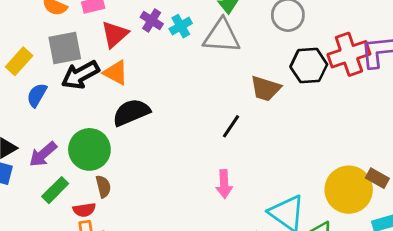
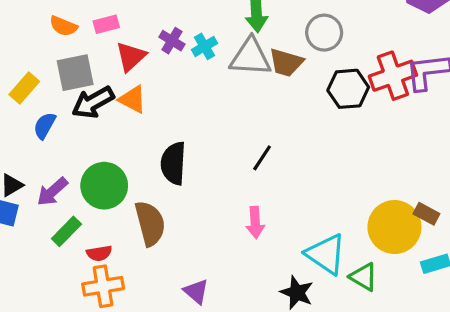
brown trapezoid: (266, 89) -> (286, 63), moved
black semicircle: (131, 112) -> (173, 163), moved, turned -63
brown semicircle: (103, 187) -> (150, 223), moved, size x1.8

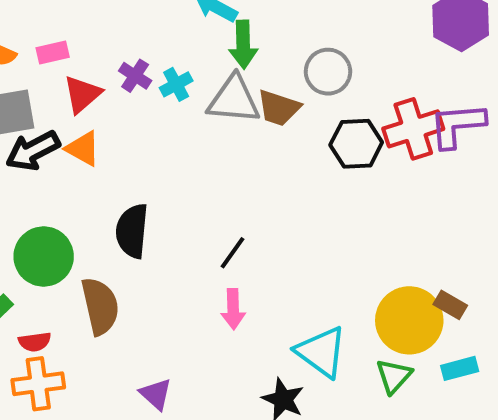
black line: (262, 158) -> (232, 253), moved
green triangle: (364, 277) -> (394, 376), moved, turned 40

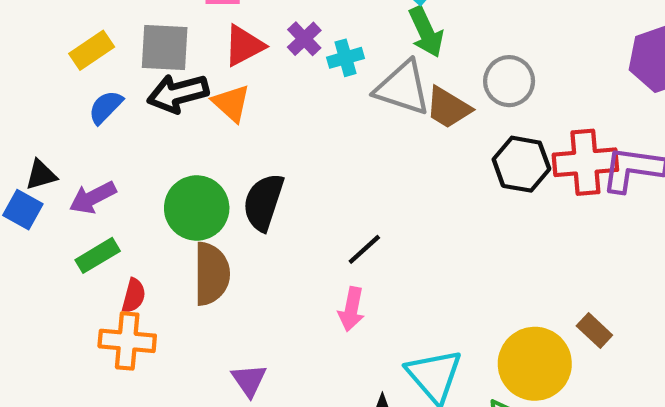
green arrow: (243, 45) -> (426, 32), turned -36
green circle: (44, 256) -> (197, 208), moved
brown rectangle: (450, 305) -> (594, 331), moved
red semicircle: (35, 342) -> (134, 296), turned -80

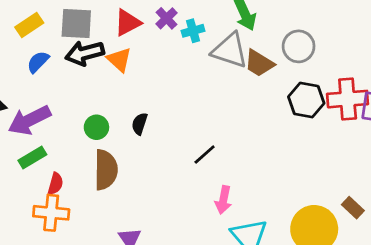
purple arrow: (93, 198) -> (29, 120), size x1.4
black semicircle: (263, 202) -> (140, 124), size x0.6
green circle: (197, 208) -> (96, 127), size x0.6
pink arrow: (351, 309) -> (223, 200), moved

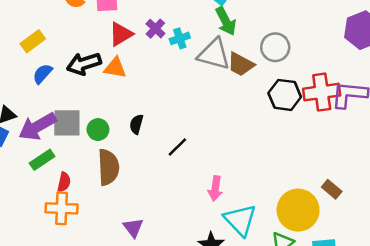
gray square: (76, 23) -> (67, 123), moved
orange triangle: (119, 60) -> (115, 68), turned -30
black line: (205, 155) -> (177, 147), moved

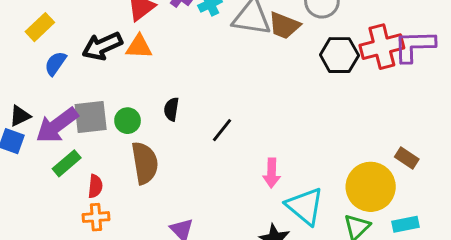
orange cross: (62, 208) -> (96, 217), size x0.7

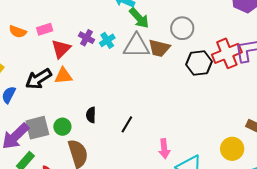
yellow circle: (371, 187) -> (232, 149), size x0.7

